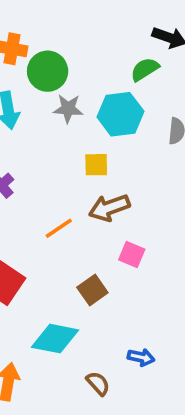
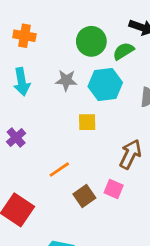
green circle: (48, 71) -> (91, 41), moved
brown arrow: (109, 208) -> (130, 154), moved, turned 136
brown square: (92, 290) -> (84, 196), moved

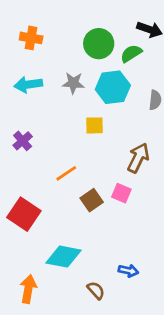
cyan arrow: (22, 82) -> (28, 84), turned 92

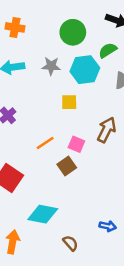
green semicircle: (131, 53) -> (108, 50), moved
pink square: (121, 193) -> (76, 144), moved
blue arrow: (128, 271) -> (108, 226), moved

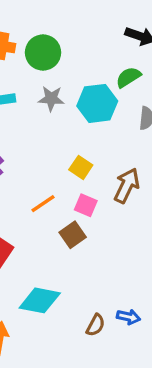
green circle: (73, 32) -> (43, 53), moved
yellow square: (69, 102) -> (81, 167), moved, turned 35
brown semicircle: (70, 243) -> (96, 325), moved, turned 70

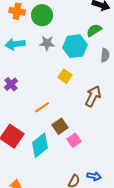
yellow square: (81, 167) -> (65, 76), moved
pink square: (86, 205) -> (74, 140), moved, turned 32
cyan diamond: (40, 300) -> (40, 145), moved, turned -50

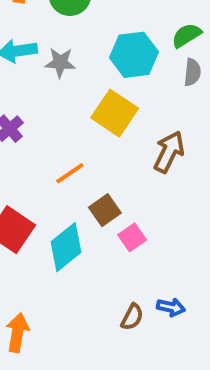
green semicircle: (94, 30) -> (186, 35), moved
gray star: (47, 43) -> (60, 63), moved
yellow square: (65, 76) -> (115, 113), size x1.6

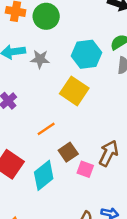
brown arrow: (169, 152) -> (109, 153), moved
pink square: (132, 237) -> (85, 169), turned -35

